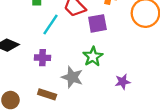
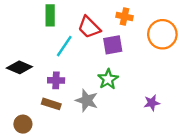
purple star: (123, 82) -> (152, 103), moved
brown rectangle: (47, 94) -> (51, 104), moved

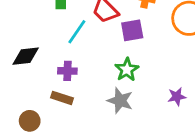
black diamond: (19, 67) -> (26, 56), turned -30
gray star: (87, 100) -> (120, 101), moved

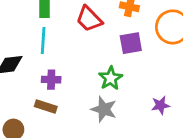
purple square: (132, 30) -> (131, 43), moved
cyan line: (77, 32) -> (43, 40), moved, turned -30

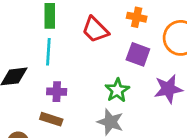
purple square: (131, 43) -> (138, 54), turned 30
purple star: (160, 105) -> (168, 89), moved, size x1.5

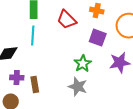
purple cross: (57, 92) -> (17, 78), moved
brown rectangle: (51, 119) -> (35, 85), turned 63

